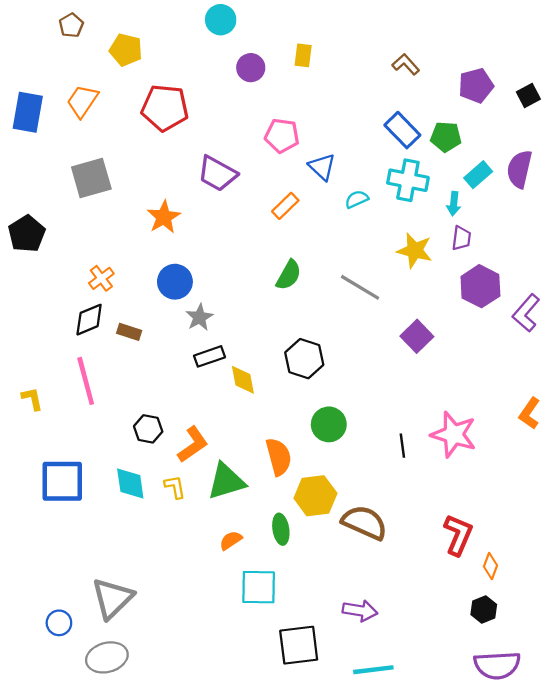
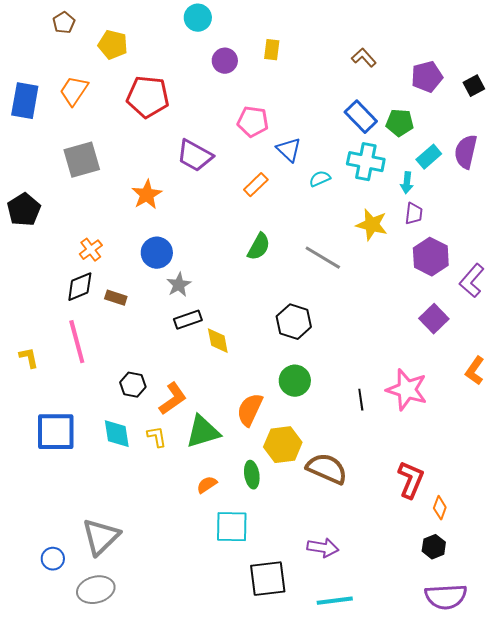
purple square: (417, 336) -> (434, 319), moved
black hexagon: (304, 359) -> (294, 322), moved
orange semicircle: (279, 457) -> (250, 410), turned -140

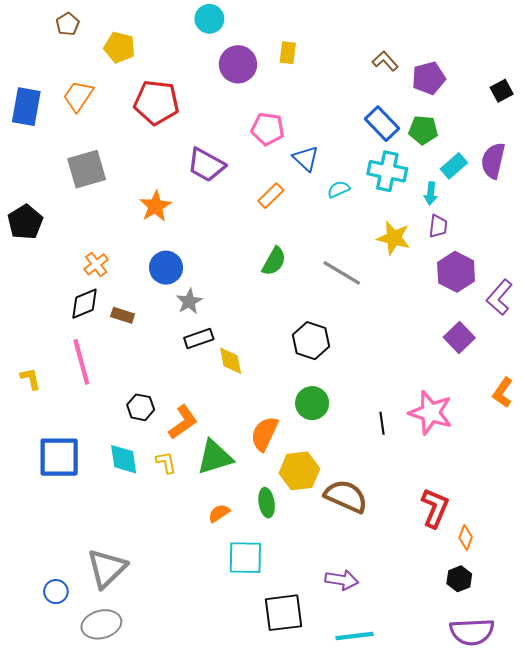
purple circle: (225, 61) -> (238, 64), size x1.4
purple pentagon: (427, 77) -> (429, 78), moved

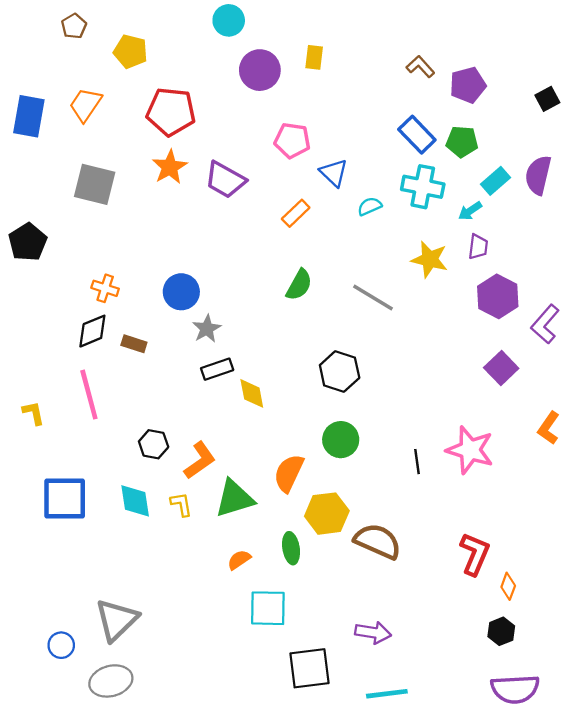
gray square: (87, 169) -> (95, 184), turned 30
cyan arrow: (431, 193) -> (470, 211), turned 50
orange star: (155, 206) -> (170, 167), moved
orange cross: (96, 264) -> (105, 288), turned -35

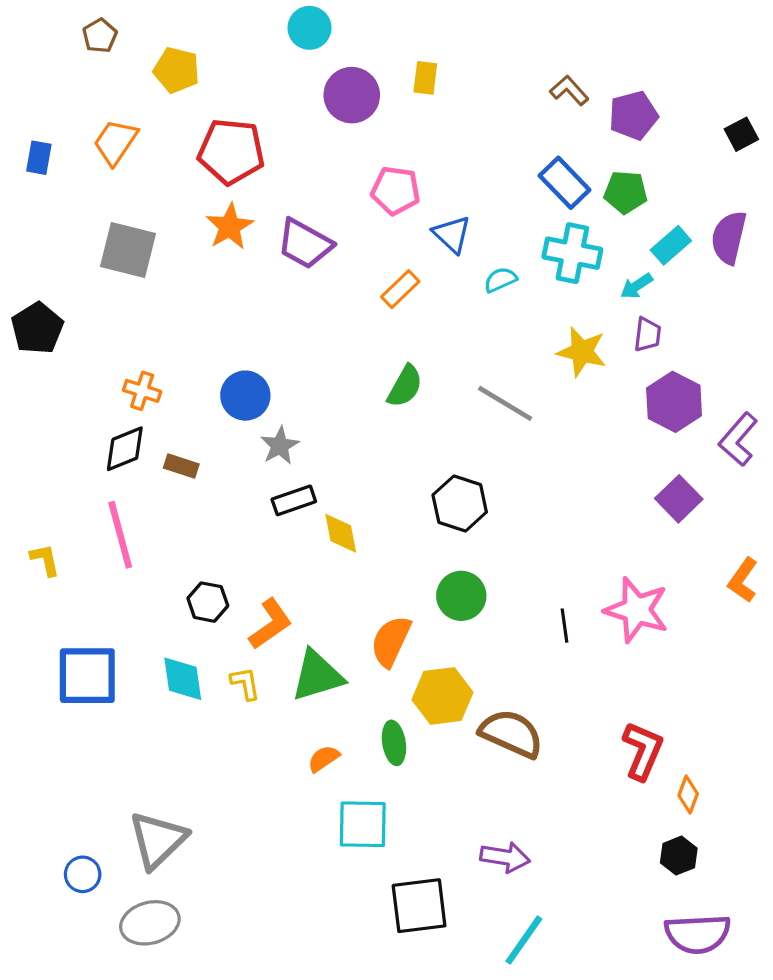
blue rectangle: (29, 116) -> (39, 158), size x0.6
cyan line: (387, 694) -> (524, 940), turned -48

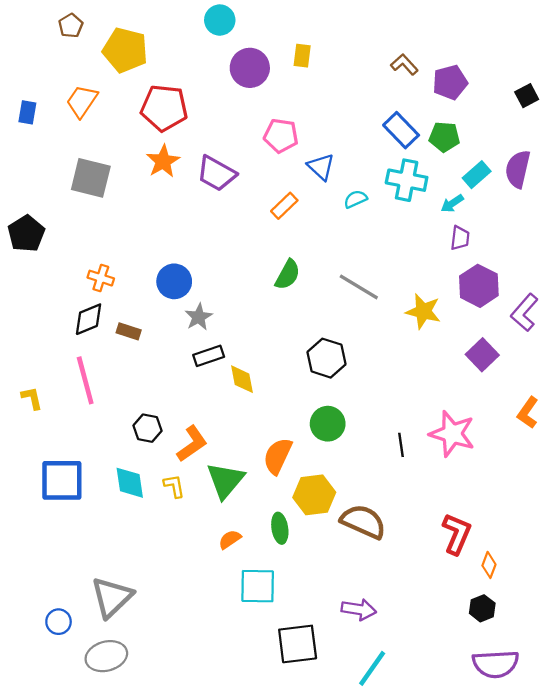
yellow pentagon: (177, 70) -> (125, 50), size x1.4
yellow star: (582, 352) -> (423, 311), moved
green triangle: (317, 676) -> (225, 480), turned -33

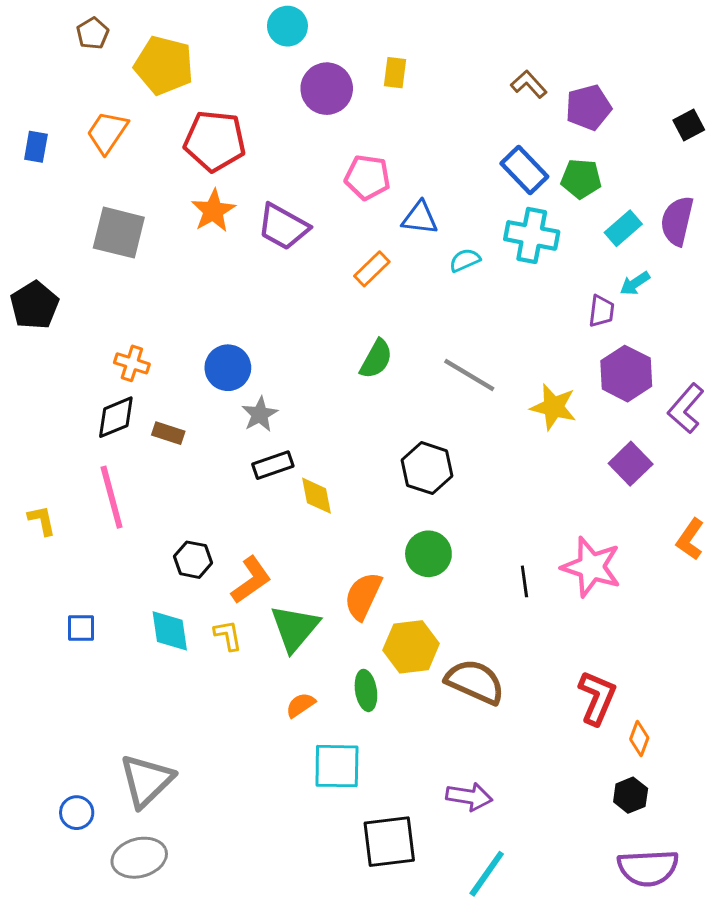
blue triangle: (321, 167) -> (420, 218), turned -36
cyan arrow: (452, 204) -> (635, 283), moved
blue square: (62, 480) -> (81, 628), size x0.5

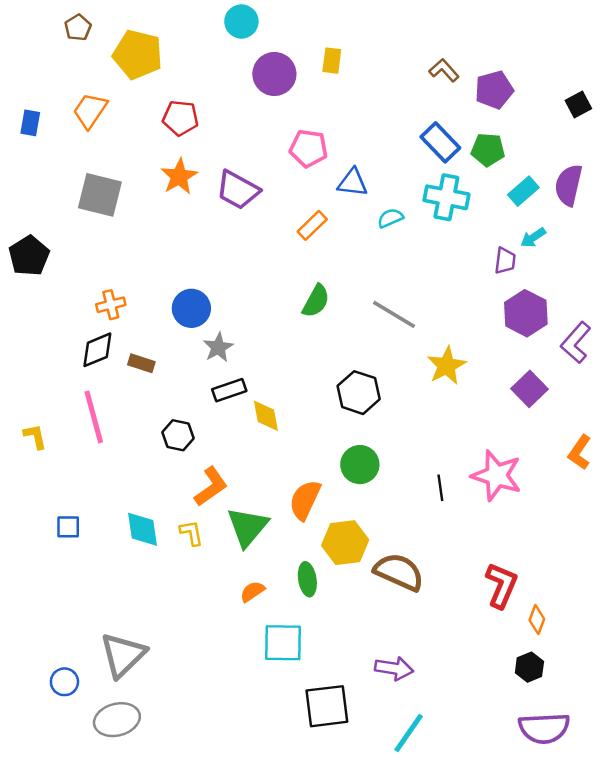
red pentagon: (215, 141) -> (180, 118), size x0.7
orange cross: (132, 363) -> (111, 305), turned -32
yellow star: (554, 407) -> (446, 366), moved, turned 30
black hexagon: (193, 560) -> (178, 435), moved

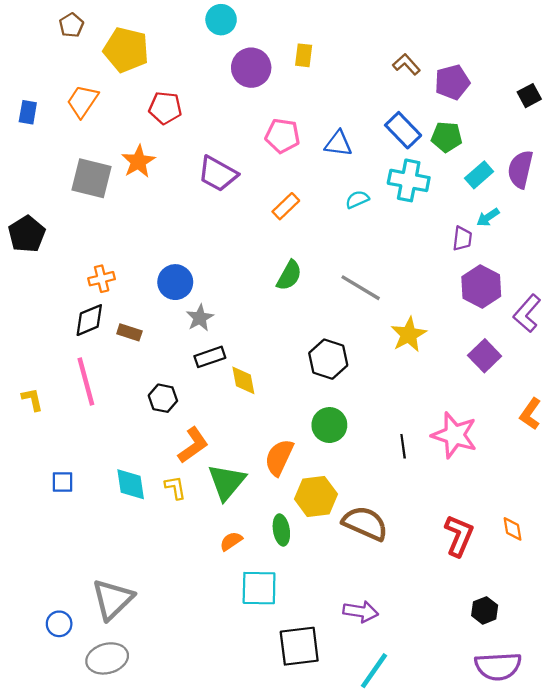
orange star: (179, 177) -> (138, 161), moved
blue triangle: (353, 183) -> (338, 144), moved
orange diamond: (537, 620) -> (513, 529), moved, turned -30

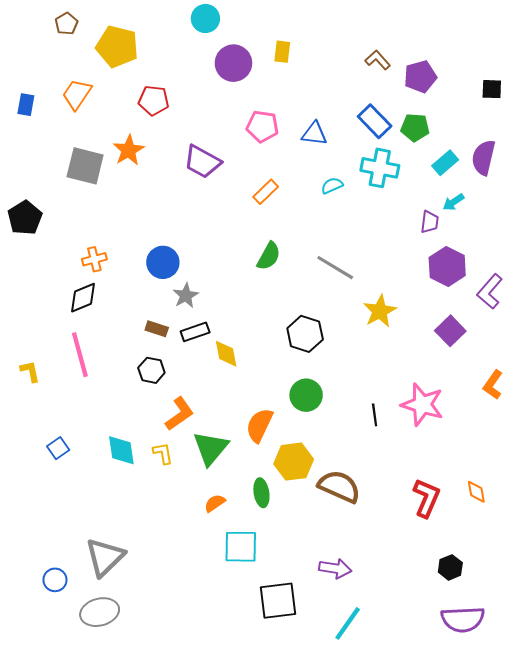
black square: (529, 96) -> (492, 89), turned 30
brown rectangle: (129, 332) -> (157, 329), moved
blue square: (62, 482) -> (58, 448), turned -35

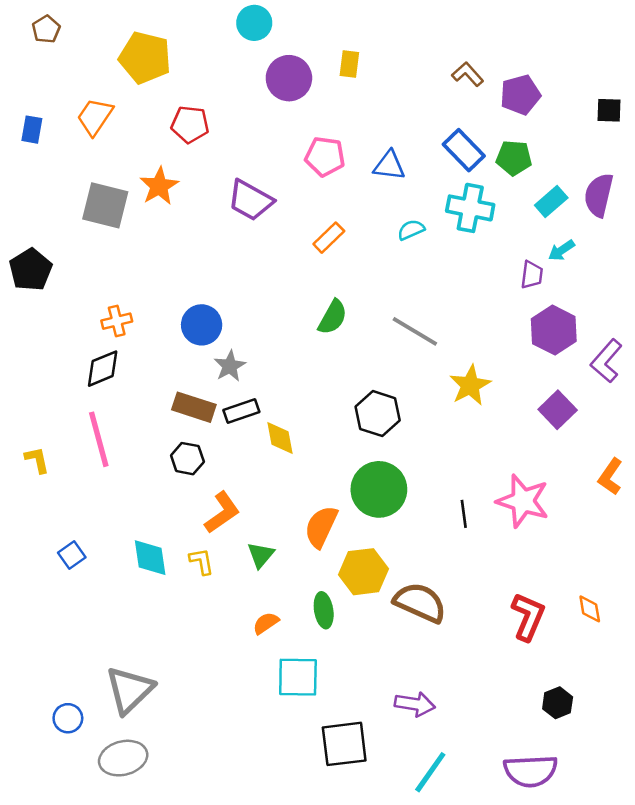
brown pentagon: (66, 24) -> (46, 29), moved
brown rectangle: (157, 329) -> (194, 407), size x1.5
green circle: (306, 395) -> (379, 489), size x1.4
green triangle: (211, 448) -> (261, 555), size x0.6
purple semicircle: (463, 619) -> (531, 771), moved

